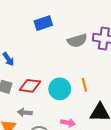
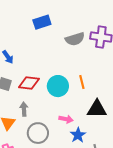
gray arrow: (25, 113) -> (24, 109), turned 80

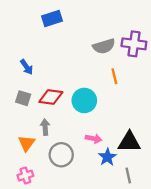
blue rectangle: (42, 22) -> (52, 18), moved
orange line: (82, 82) -> (114, 76), moved
black triangle: (97, 109) -> (129, 142), moved

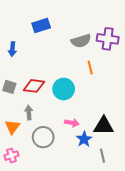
blue rectangle: (52, 18) -> (41, 26), moved
blue arrow: (27, 67) -> (12, 49), moved, turned 40

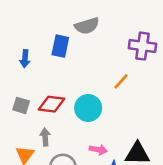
blue rectangle: (41, 26) -> (60, 46), moved, turned -60
gray semicircle: (81, 41) -> (87, 26), moved
orange line: (90, 68) -> (121, 81), turned 56

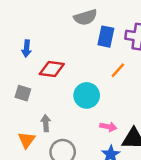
blue rectangle: (60, 46) -> (106, 37), moved
red diamond: (51, 104) -> (52, 69), moved
pink arrow: (98, 150) -> (108, 127), moved

